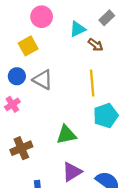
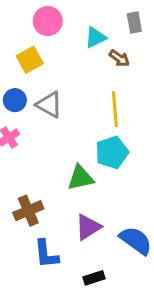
gray rectangle: (107, 18) -> (134, 22), turned -56
cyan pentagon: (106, 116) -> (112, 152), moved
brown cross: (21, 148) -> (28, 211), moved

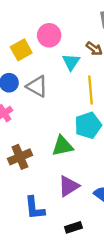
pink circle: (48, 21) -> (49, 35), moved
cyan triangle: (95, 37) -> (71, 62), moved, turned -30
brown cross: (28, 211) -> (20, 157), moved

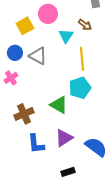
green triangle: (63, 146) -> (59, 105), turned 42
blue L-shape: (35, 208) -> (36, 144), moved

